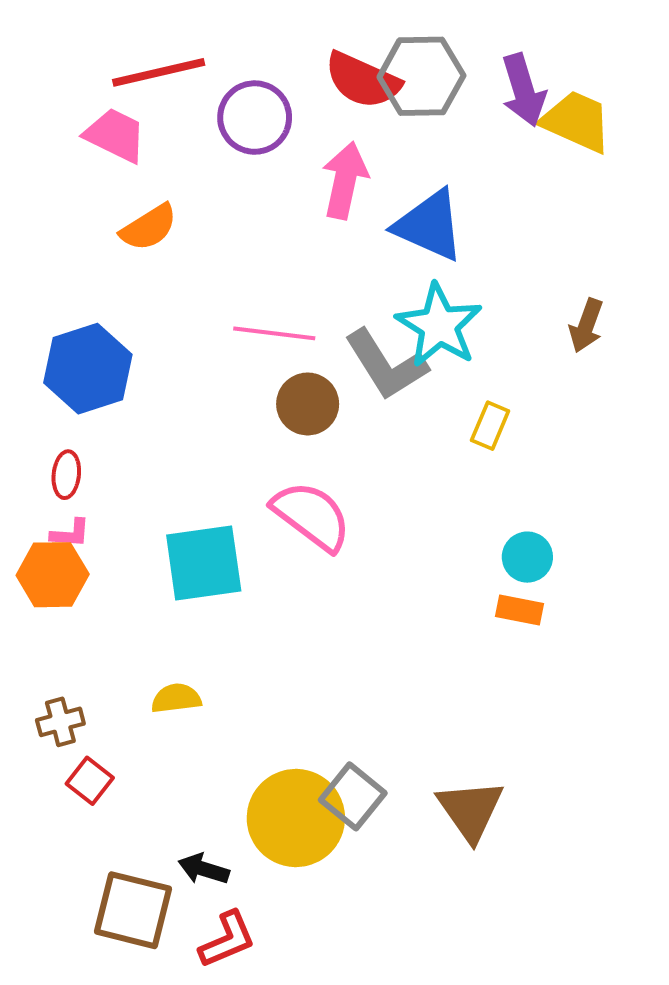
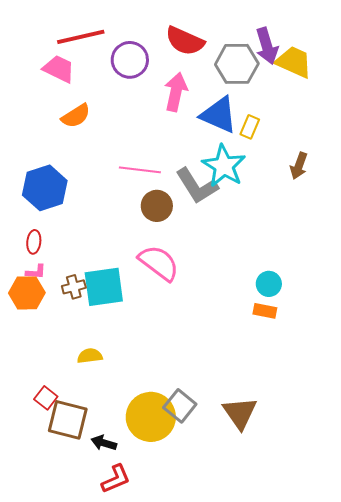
gray hexagon: (421, 76) -> (237, 64), moved
yellow rectangle: (490, 426) -> (250, 127), moved
brown cross: (60, 722) -> (74, 287), moved
brown square: (133, 910) -> (68, 420), moved

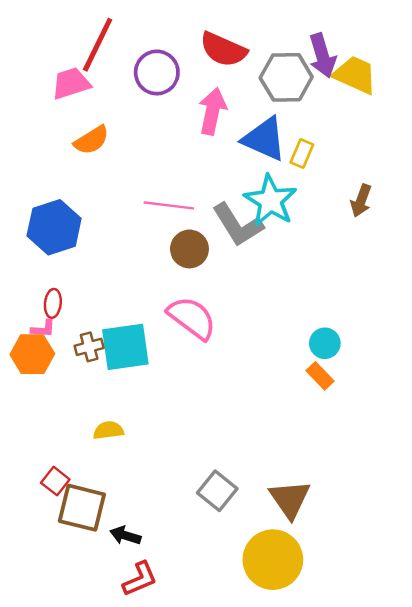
red line: (81, 37) -> (98, 45), turned -51
pink trapezoid: (59, 69) -> (71, 83), turned -44
red ellipse: (34, 242) -> (53, 303), moved
orange rectangle: (265, 311) -> (320, 376), turned 35
yellow circle: (151, 417) -> (273, 560), moved

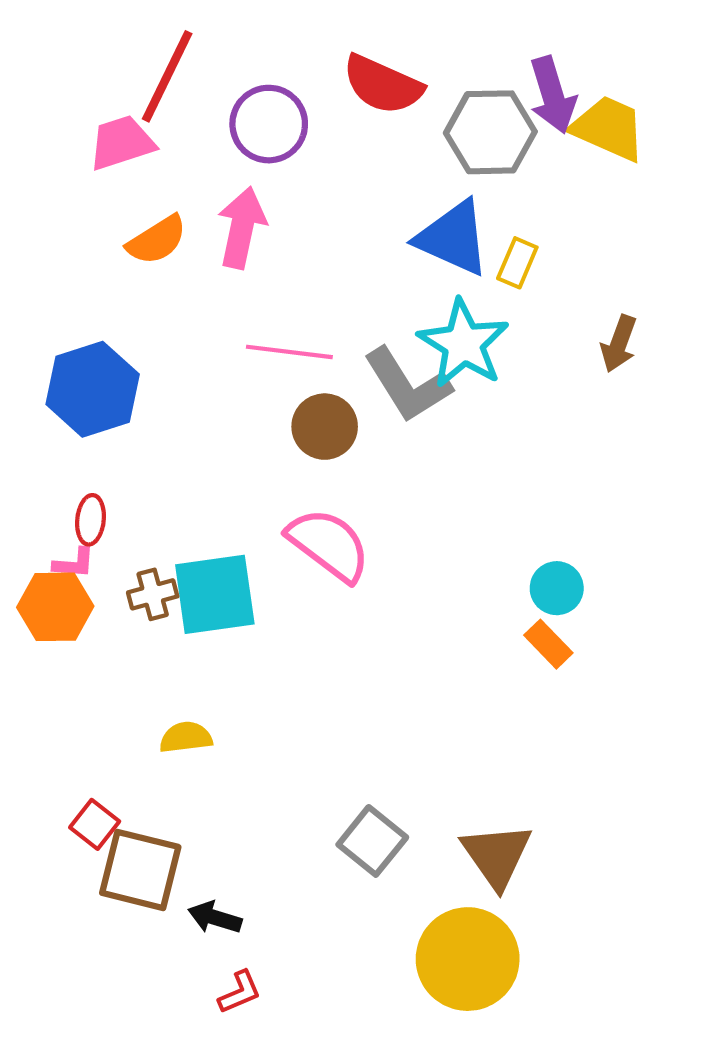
pink arrow: (212, 111) -> (242, 228), moved
red L-shape: (140, 579) -> (240, 992), size x0.7

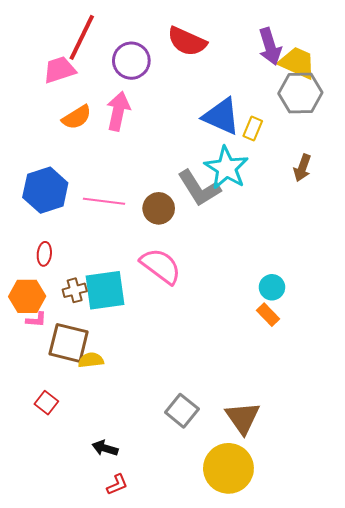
gray hexagon: (490, 132) -> (300, 93), moved
pink line: (289, 352) -> (104, 201), moved
pink L-shape: (74, 563) -> (36, 320), moved
brown square: (140, 870) -> (69, 343), moved

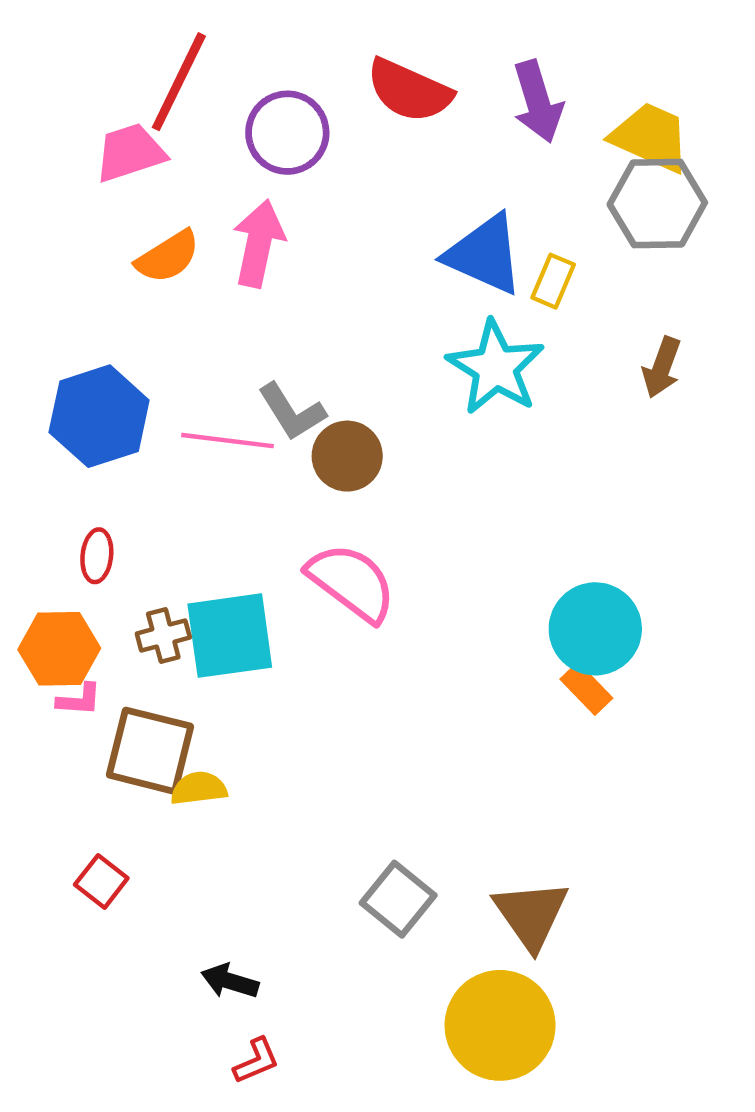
purple arrow: (270, 46) -> (538, 102), moved
gray L-shape: (199, 188) -> (292, 412), moved, size x0.7
cyan circle: (272, 287) -> (595, 629), size x1.6

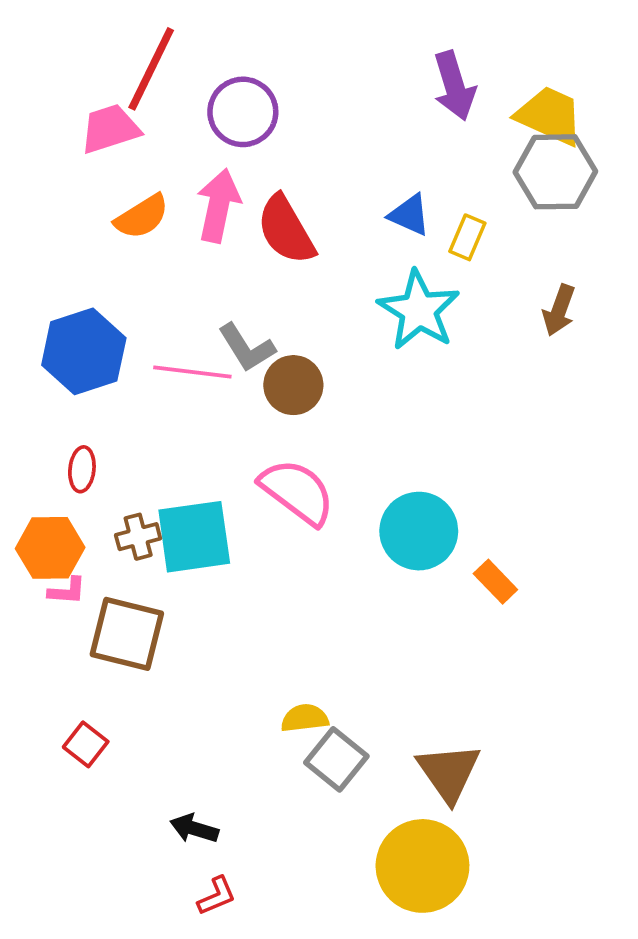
red semicircle: (409, 91) -> (286, 230), moved, turned 36
blue triangle: (485, 254) -> (409, 215), size x0.6
cyan circle: (595, 629) -> (419, 531), moved
yellow semicircle: (199, 788) -> (305, 718), moved

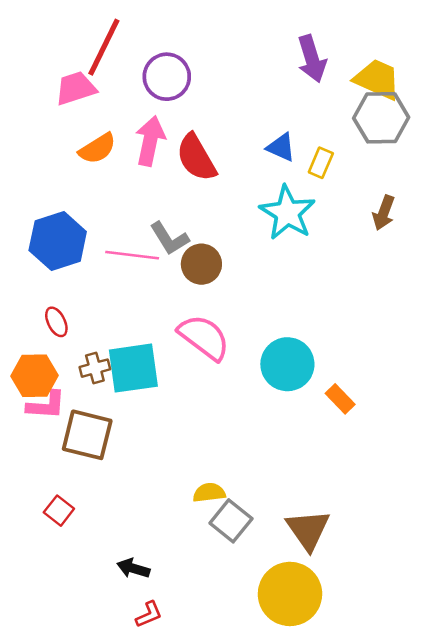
red ellipse: (82, 469) -> (56, 322), turned -32
pink L-shape: (67, 591) -> (46, 405), size x1.5

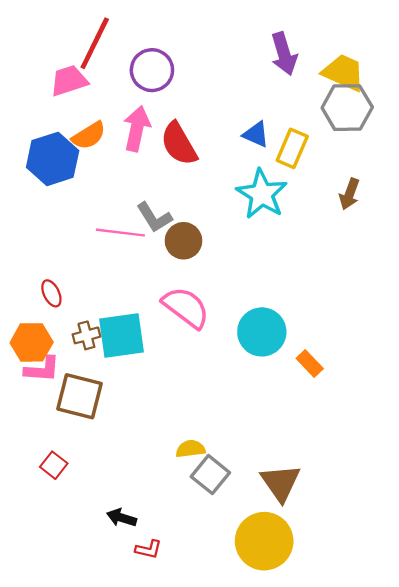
yellow rectangle: (321, 163) -> (292, 148), size x1.4
blue hexagon: (58, 241) -> (53, 159), moved
red L-shape: (149, 615) -> (148, 549), moved, turned 36

